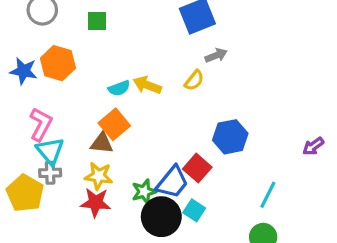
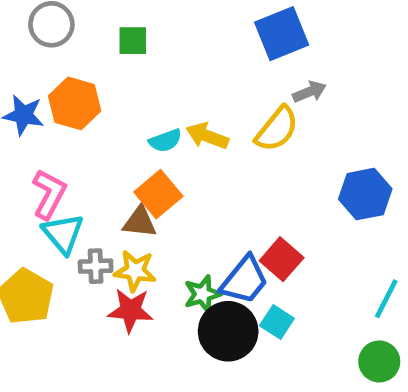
yellow semicircle: (194, 80) -> (277, 129), size x1.5
blue hexagon: (230, 137) -> (365, 194), moved
gray cross: (50, 173) -> (96, 266), moved

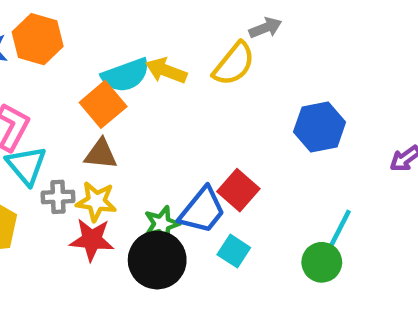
cyan semicircle: (165, 141) -> (126, 75), size x1.5
orange square: (158, 194) -> (103, 104), moved
black circle: (228, 331) -> (157, 260), moved
green circle: (379, 361) -> (322, 262), moved

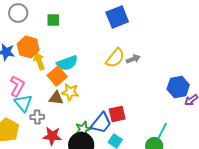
gray arrow: (265, 28) -> (133, 59), moved
yellow arrow: (166, 71) -> (39, 61), moved, turned 48
blue hexagon: (320, 127) -> (178, 87), moved
red square: (238, 190) -> (117, 114), turned 36
yellow star: (96, 201) -> (70, 92), moved

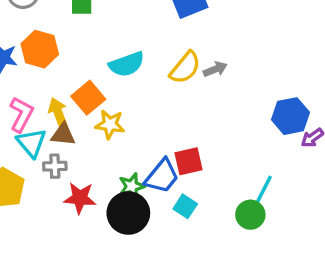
yellow arrow: (39, 61) -> (58, 113), moved
cyan semicircle: (67, 63) -> (127, 64), moved
brown triangle: (56, 98) -> (63, 134), moved

